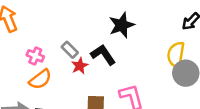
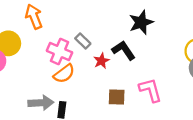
gray rectangle: (70, 50) -> (83, 41), moved
pink cross: (35, 56) -> (60, 52), size x1.5

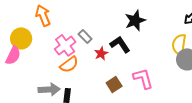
pink cross: (60, 52) -> (65, 45), turned 30
brown square: (117, 97) -> (114, 84), turned -35

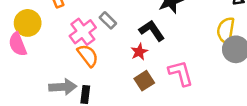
red star: (101, 53) -> (139, 52), moved
pink semicircle: (13, 55) -> (18, 44), turned 132
orange semicircle: (69, 64) -> (88, 56), turned -90

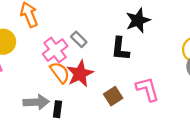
black L-shape: (152, 30) -> (120, 49), turned -140
red star: (139, 52) -> (80, 74), moved, size x1.6

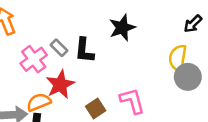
black L-shape: (120, 49) -> (84, 50), moved
orange semicircle: (60, 72) -> (39, 102), moved, turned -75

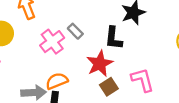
black L-shape: (84, 50) -> (114, 38), moved
red star: (60, 84) -> (100, 64), moved

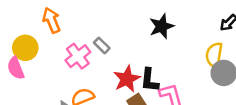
black L-shape: (114, 38) -> (150, 80), moved

